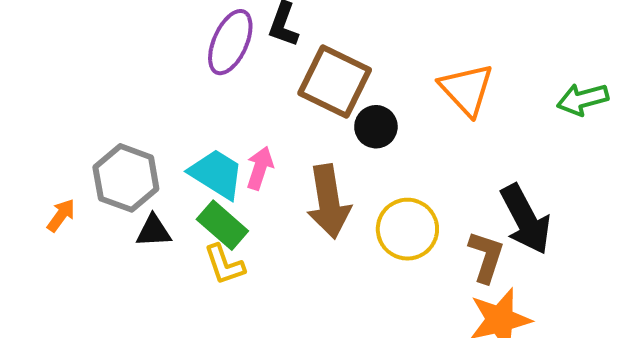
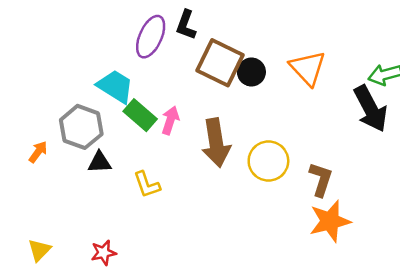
black circle: (376, 127) -> (251, 72), moved
cyan trapezoid: (217, 174) -> (115, 86), moved
black arrow: (526, 219) -> (371, 109), moved
green rectangle: (222, 225) -> (140, 115), moved

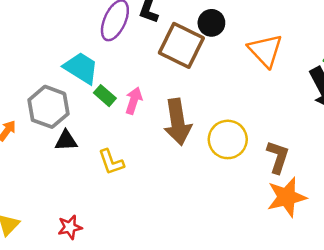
black circle: (251, 72) -> (211, 23), moved
green rectangle: (140, 115) -> (105, 96), size x0.7

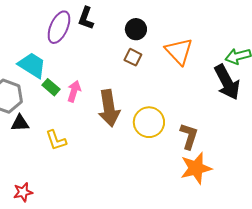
brown square: (181, 45) -> (133, 57), moved, size x0.5

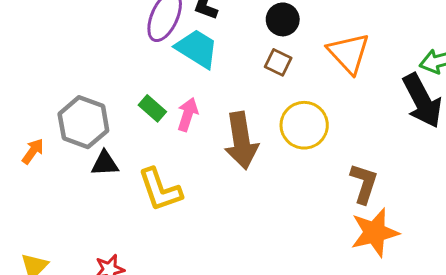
cyan trapezoid: (32, 65) -> (197, 49), moved
yellow circle: (149, 122) -> (304, 125), moved
yellow L-shape: (56, 140) -> (160, 190), size x1.4

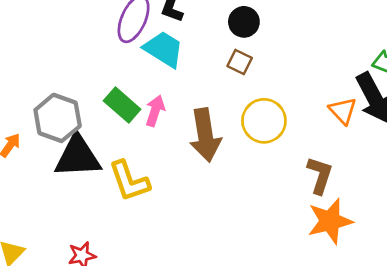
orange triangle: (349, 53) -> (343, 111), moved, size x0.7
green rectangle: (152, 108) -> (122, 105), size x1.4
black triangle: (105, 164) -> (78, 157), size x1.8

